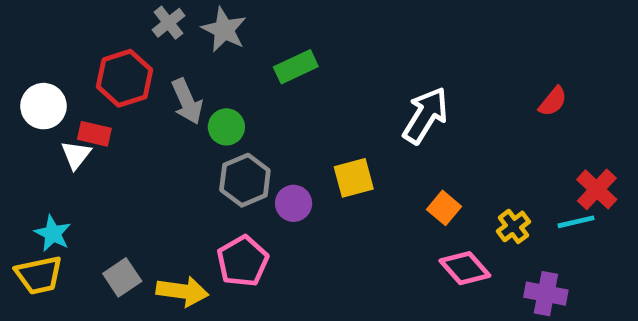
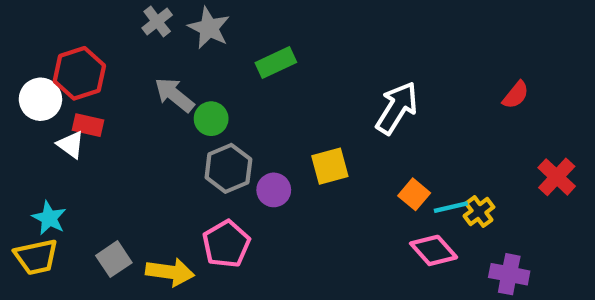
red hexagon: (125, 78) -> (79, 73), moved
gray arrow: (187, 101) -> (174, 95), turned 153
white triangle: (76, 155) -> (71, 145), turned -32
cyan line: (576, 222) -> (451, 207), moved

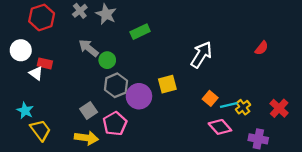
red hexagon: (79, 73) -> (42, 17), moved
red cross: (557, 177) -> (279, 108), moved
purple circle: (274, 190) -> (139, 96), size x1.5
yellow trapezoid: (36, 257) -> (40, 130), moved, turned -115
gray square: (114, 259) -> (89, 110), moved

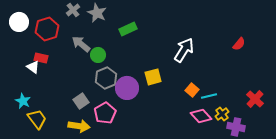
red hexagon: (42, 17) -> (47, 29), moved
white circle: (21, 50) -> (19, 22), moved
yellow cross: (243, 107) -> (222, 114), moved

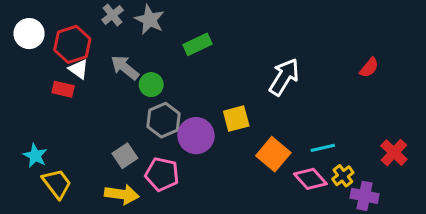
white triangle: (33, 67) -> (78, 69), moved
orange square: (192, 90) -> (273, 154), moved, size x1.5
pink pentagon: (105, 113) -> (162, 174), turned -30

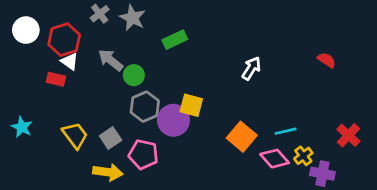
red semicircle: (369, 68) -> (327, 60), turned -96
white arrow: (284, 77) -> (251, 68), size x0.7
yellow square: (236, 119) -> (191, 105), moved, turned 30
cyan star: (35, 156) -> (22, 127), moved
yellow trapezoid: (57, 184) -> (75, 135), moved

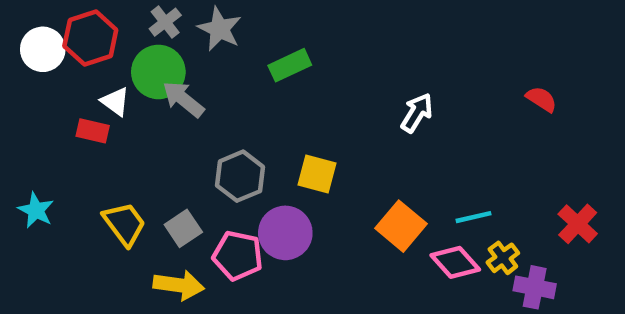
red hexagon: (64, 40) -> (90, 38), moved
green circle: (134, 75) -> (158, 72), moved, size x1.5
purple circle: (173, 120) -> (285, 233), moved

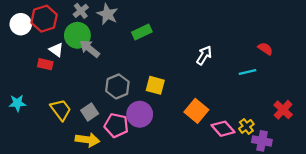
cyan star: (36, 210) -> (17, 103), turned -30
cyan line: (473, 217) -> (247, 72), moved

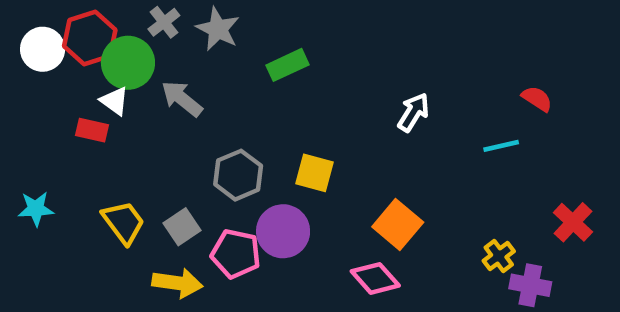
green circle: (77, 35) -> (128, 63), moved
pink diamond: (223, 129) -> (375, 278), moved

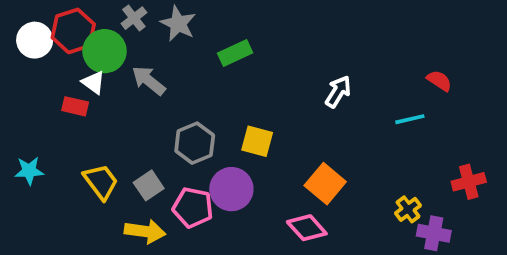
red cross: (573, 222) -> (469, 182), turned 32

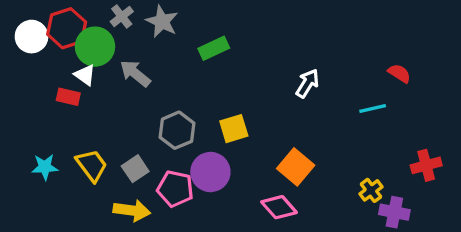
yellow square: (257, 141) -> (234, 129), turned -32
cyan star: (29, 171) -> (45, 167), moved

